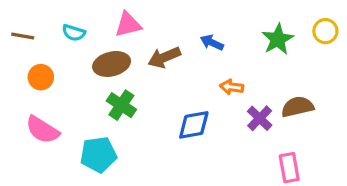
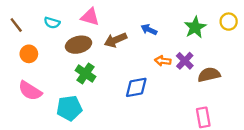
pink triangle: (128, 24) -> (90, 17), turned 30
brown line: (23, 36) -> (16, 25), turned 42
purple cross: (260, 118) -> (185, 61), moved

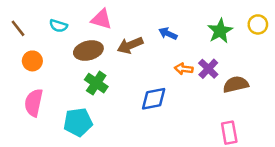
pink semicircle: (30, 91) -> (34, 103), turned 70

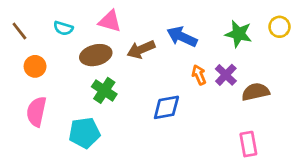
green star: (220, 31) -> (239, 34), turned -30
blue arrow: (168, 34) -> (182, 37), size x1.5
orange arrow: (184, 69) -> (199, 75), turned 60

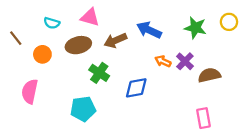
brown line: (19, 31) -> (16, 38), moved
orange circle: (35, 66) -> (42, 54), moved
orange arrow: (199, 75) -> (163, 61), turned -42
green cross: (104, 90) -> (99, 73), moved
cyan pentagon: (84, 133) -> (83, 109), moved

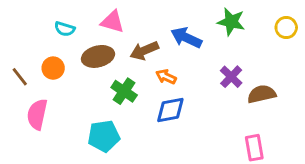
green star: (195, 28) -> (231, 22), moved
brown line: (16, 38) -> (20, 77), moved
orange arrow: (163, 61) -> (166, 77), moved

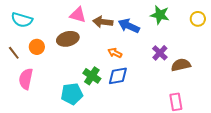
cyan semicircle: (65, 29) -> (22, 20), moved, size x1.5
brown arrow: (144, 51) -> (103, 22), moved, turned 30
green cross: (124, 91) -> (92, 76), moved

